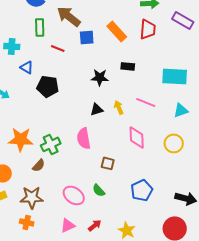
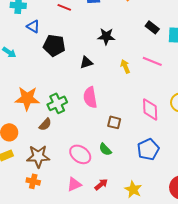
black rectangle: (128, 66) -> (152, 27), moved, turned 32
black triangle: (97, 109) -> (86, 62), moved
pink diamond: (137, 137) -> (150, 109), moved

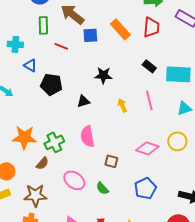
pink line: (152, 61) -> (149, 100), turned 54
pink diamond: (150, 109) -> (147, 148), turned -70
pink ellipse: (80, 154) -> (74, 180), moved

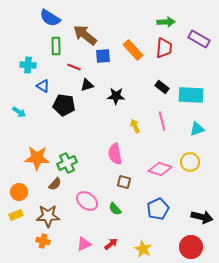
black triangle: (83, 101) -> (87, 85), moved
pink semicircle: (87, 136) -> (115, 154), moved

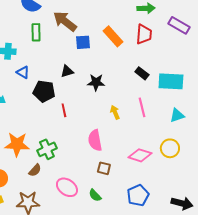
red line: (74, 67) -> (64, 110), moved, turned 56

